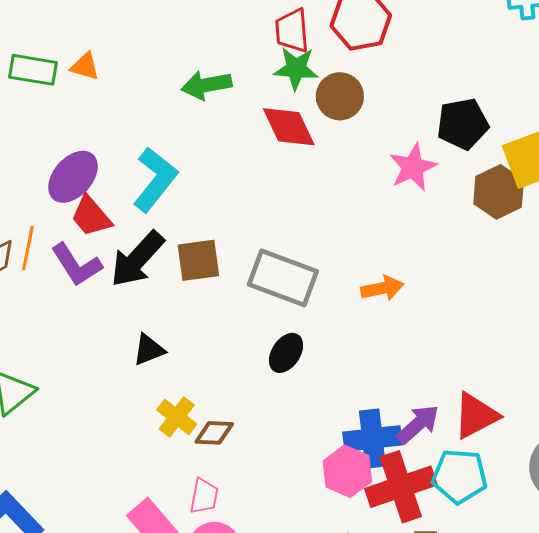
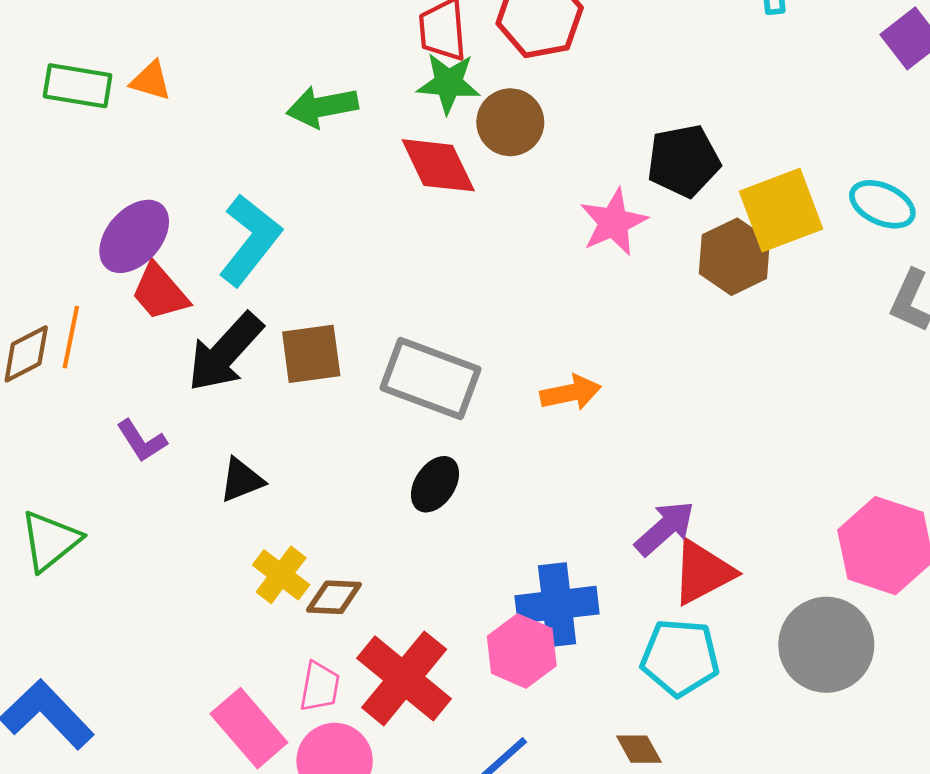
purple L-shape: (76, 265) -> (142, 441), moved, size x0.7
purple arrow: (418, 424) -> (665, 528), moved
red cross: (401, 487) -> (404, 678), moved, turned -32

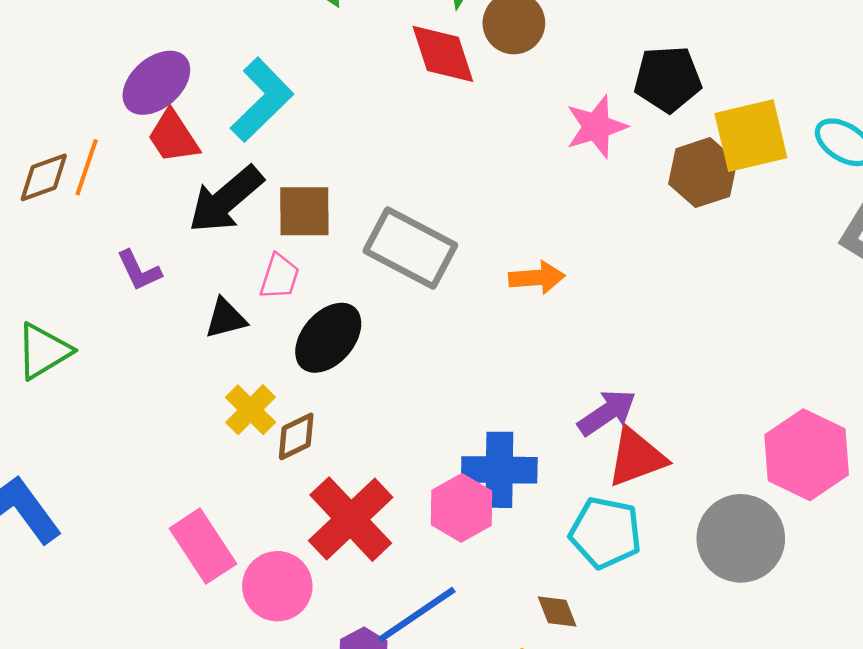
black ellipse: (435, 484) -> (328, 338), moved, size x1.4
brown diamond: (334, 597) -> (296, 436), turned -36
pink trapezoid: (320, 687) -> (279, 277), moved

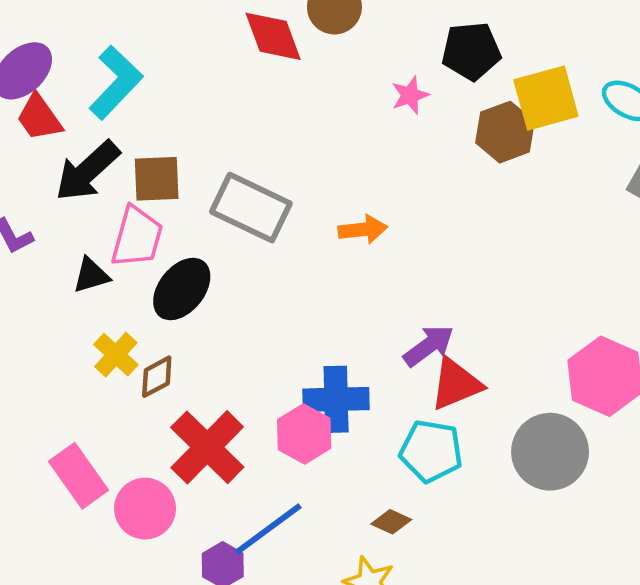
pink star: (596, 127) -> (410, 95), size x0.7
pink trapezoid: (279, 277) -> (137, 237), size x1.5
brown diamond: (557, 611) -> (391, 522), turned -42

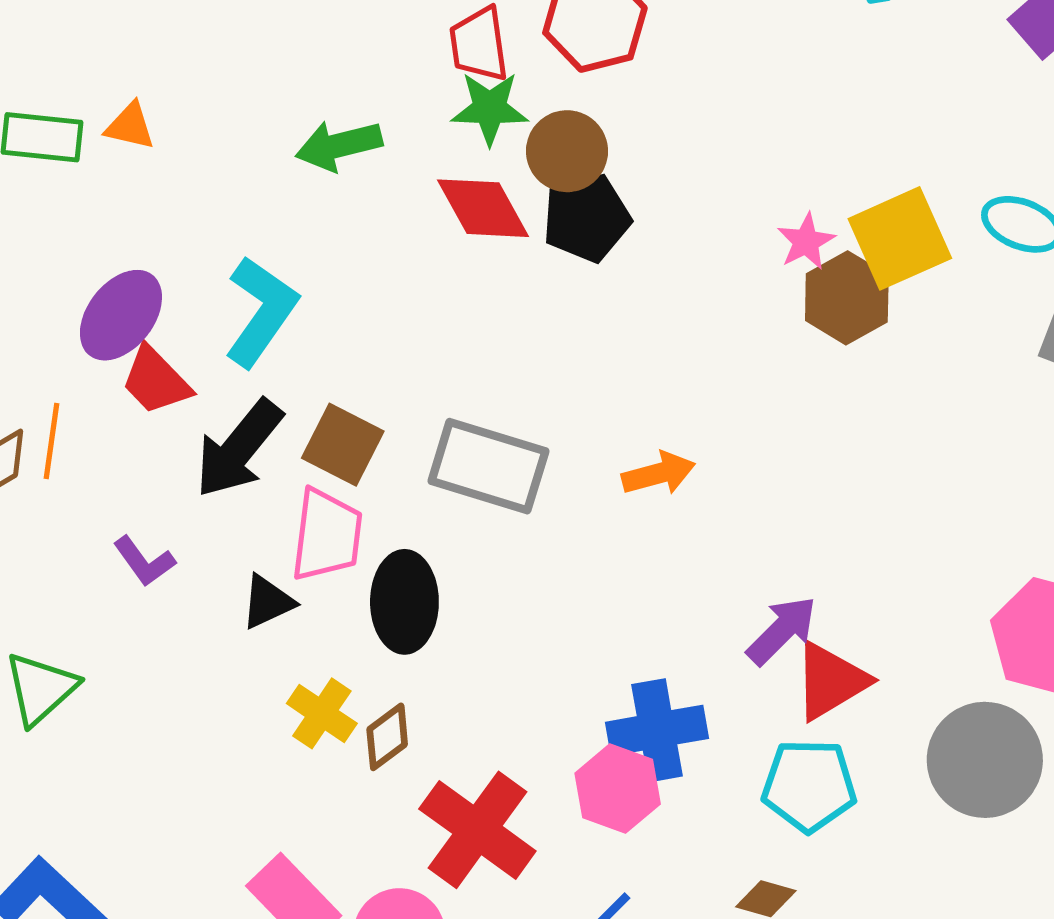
black pentagon: (471, 51) -> (587, 218), moved
pink star: (410, 95) -> (806, 242), moved
brown square: (157, 179) -> (343, 445), turned 38
black ellipse: (182, 289) -> (404, 602), turned -30

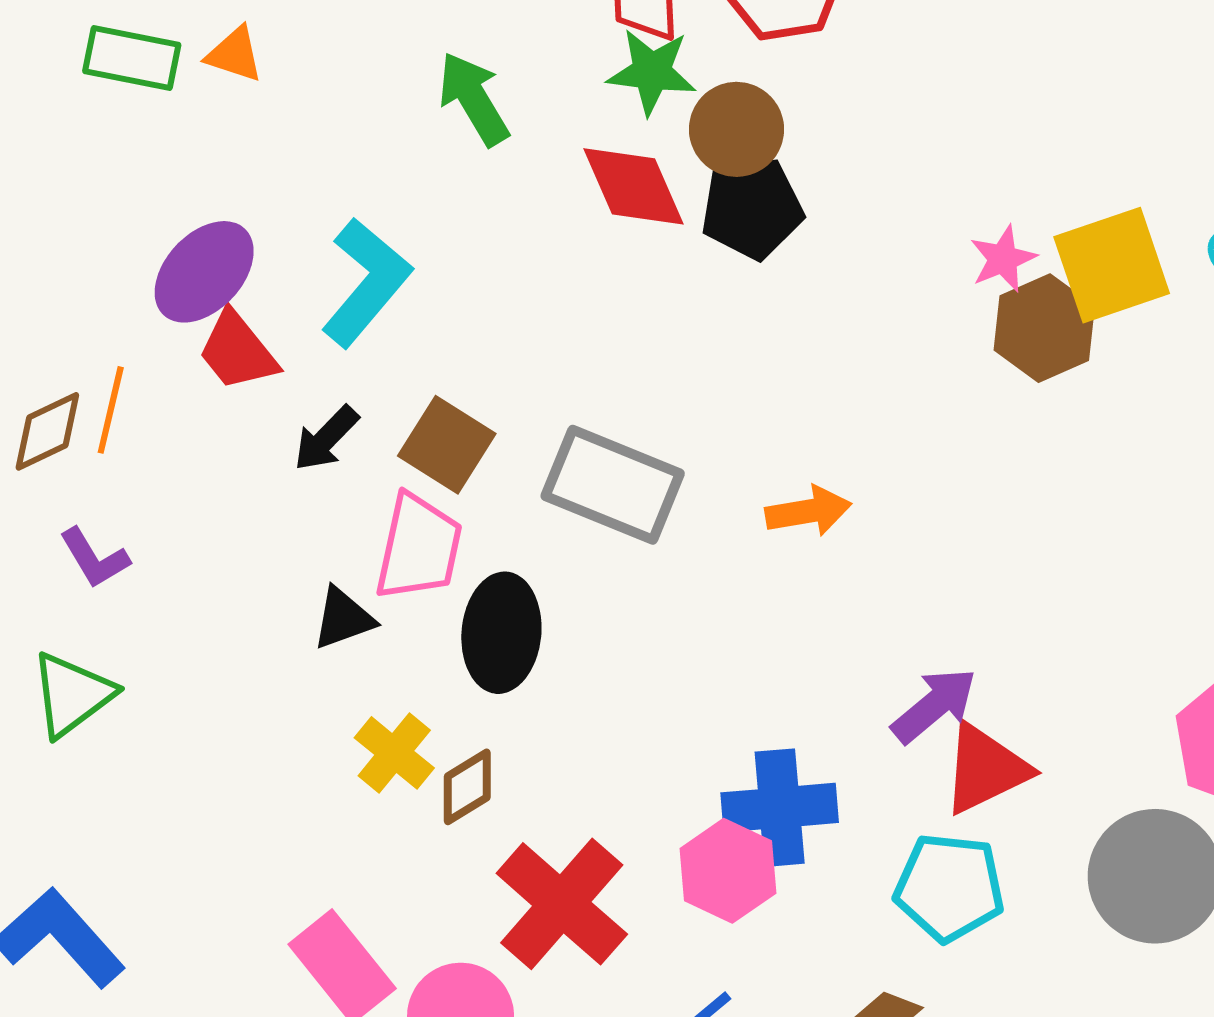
green arrow: (339, 145) -> (474, 99), turned 68
black arrow: (239, 449) -> (326, 438), size x0.6
purple L-shape: (144, 561) -> (94, 558), moved

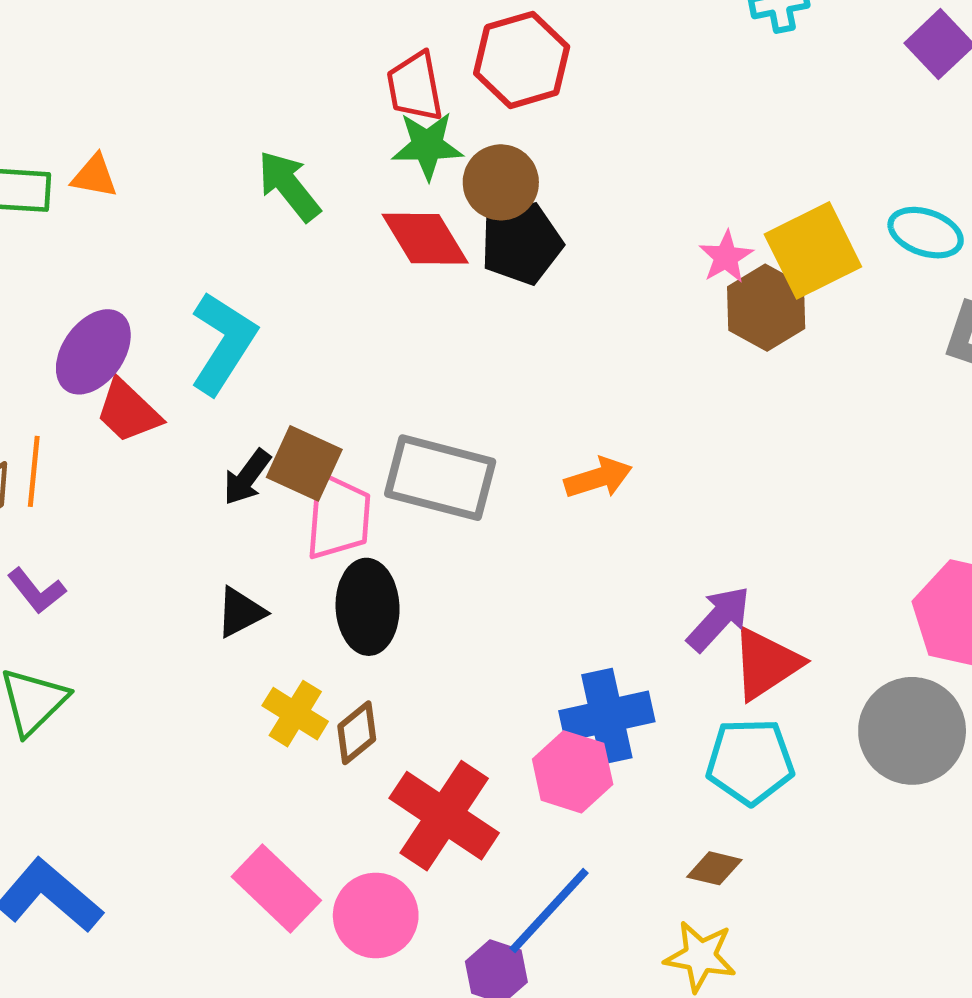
black arrow: (326, 438) -> (247, 477), moved
pink trapezoid: (419, 547) -> (338, 516), moved

